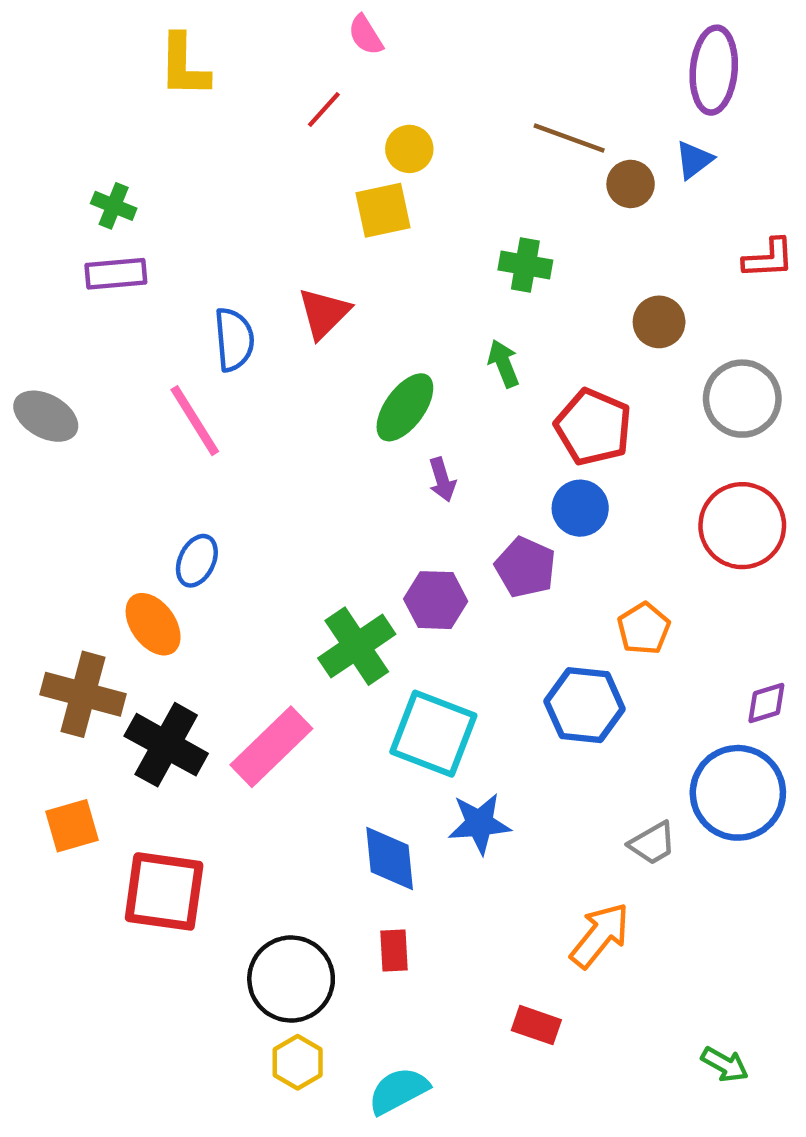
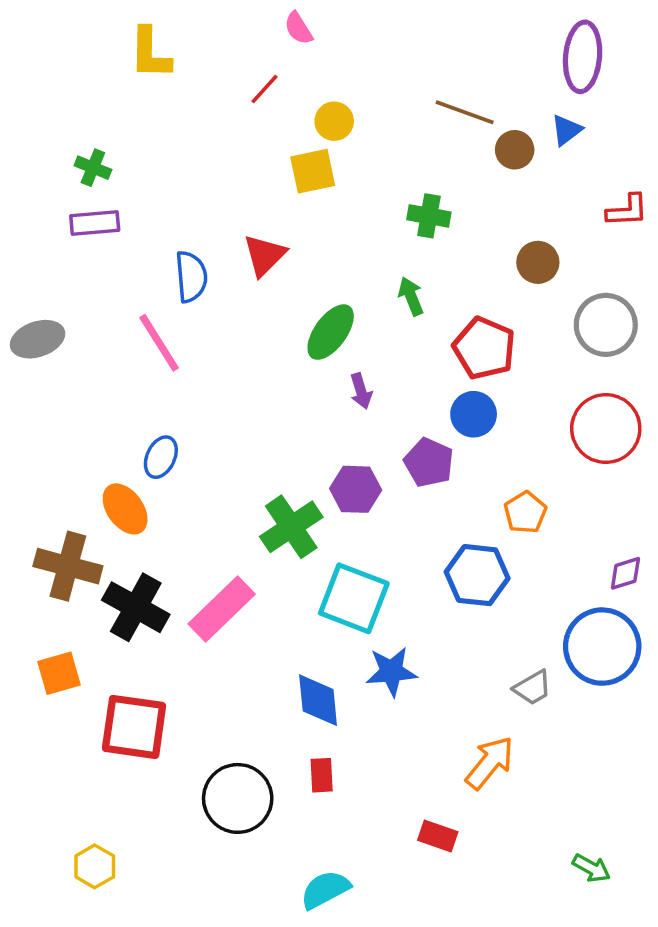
gray ellipse: (46, 416) -> (38, 339), turned -48
yellow hexagon: (298, 1062) -> (95, 866), moved

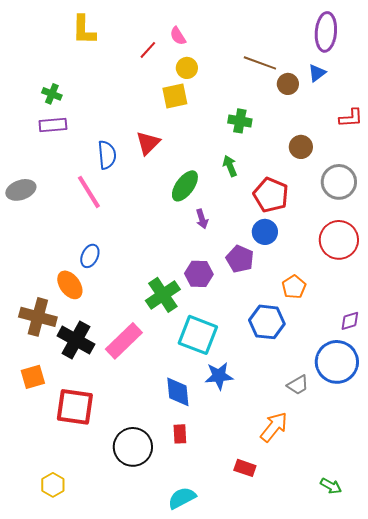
pink semicircle: (298, 28) -> (178, 36), moved

